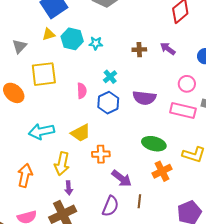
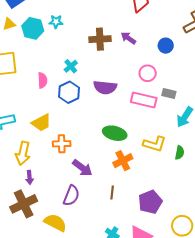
cyan star: (96, 43) -> (56, 22), moved
brown cross: (139, 50) -> (100, 39), size x1.5
brown line: (139, 201) -> (112, 192), moved

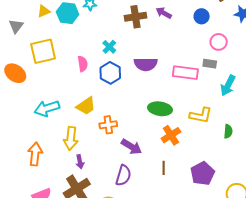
pink circle: (148, 73) -> (219, 42), moved
green semicircle: (180, 153) -> (228, 131), moved

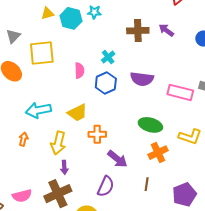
gray triangle: (16, 26) -> (13, 36), moved
orange arrow: (35, 154) -> (23, 139), moved, size x0.6

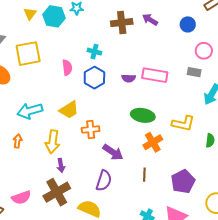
yellow triangle: (47, 13) -> (30, 14), turned -32
cyan cross: (108, 57) -> (94, 52), turned -32
purple semicircle: (142, 79) -> (129, 78), moved, size x0.6
pink rectangle: (180, 92) -> (155, 75), moved

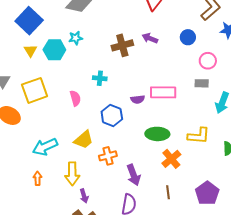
blue hexagon: (94, 78) -> (112, 115), moved
purple arrow: (113, 152) -> (134, 175), turned 45

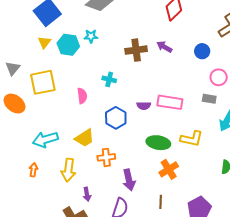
yellow L-shape: (199, 136) -> (192, 139), moved
purple arrow: (84, 196) -> (87, 194), moved

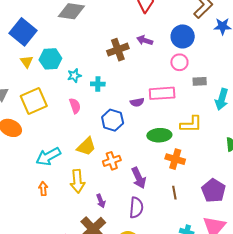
cyan star: (91, 36) -> (74, 76), moved
blue circle: (202, 51) -> (183, 36), size x1.5
pink circle: (219, 77) -> (179, 62), moved
orange cross: (169, 169) -> (175, 159), turned -30

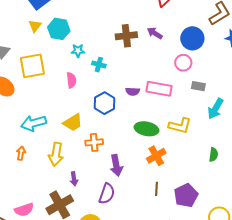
orange cross: (175, 159) -> (156, 156), turned 30
brown line: (174, 193) -> (156, 189), moved

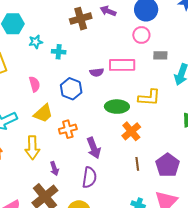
pink semicircle: (71, 80) -> (35, 84), moved

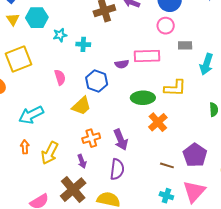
yellow trapezoid: (43, 113) -> (81, 106), moved
orange cross: (68, 129) -> (91, 138), moved
yellow arrow: (32, 148) -> (50, 153), moved, turned 30
brown line: (137, 164) -> (167, 165), moved, turned -64

